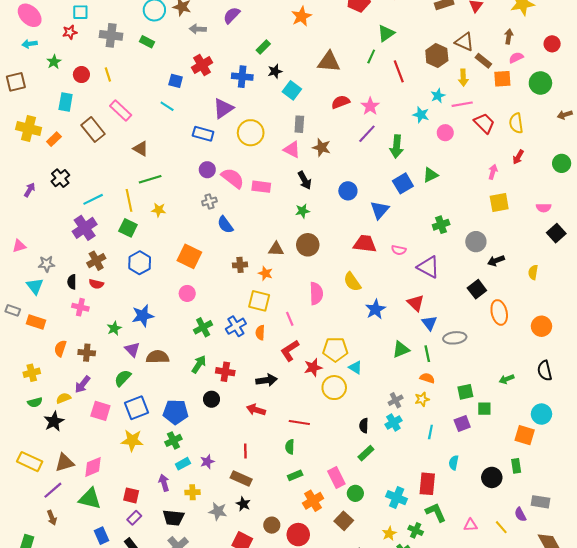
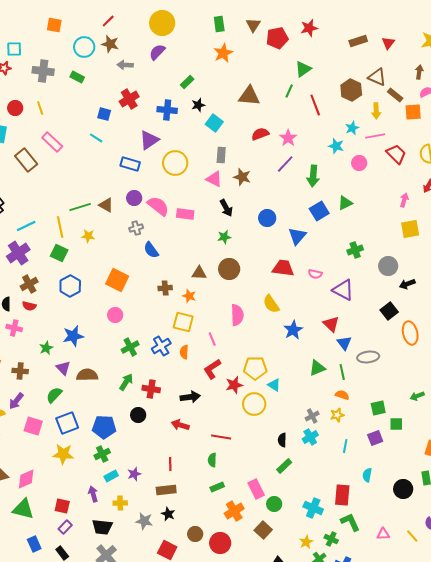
brown triangle: (141, 149) -> (106, 205), moved
brown rectangle: (241, 479) -> (166, 490), turned -30

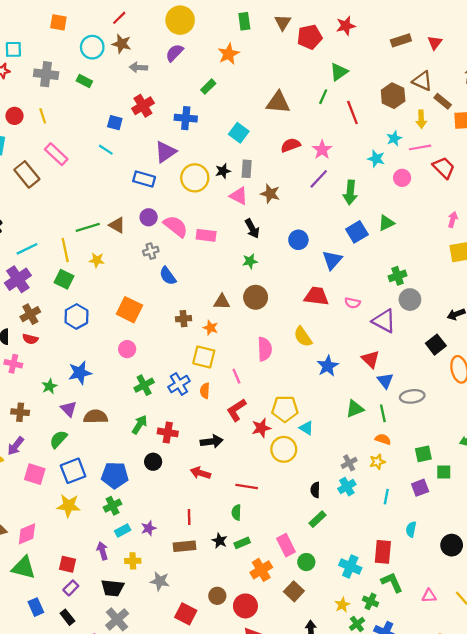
orange star: (223, 53) -> (229, 54), moved
black star: (198, 105) -> (223, 171), moved
gray circle: (388, 266) -> (410, 300), moved
black star: (168, 514) -> (220, 541), moved

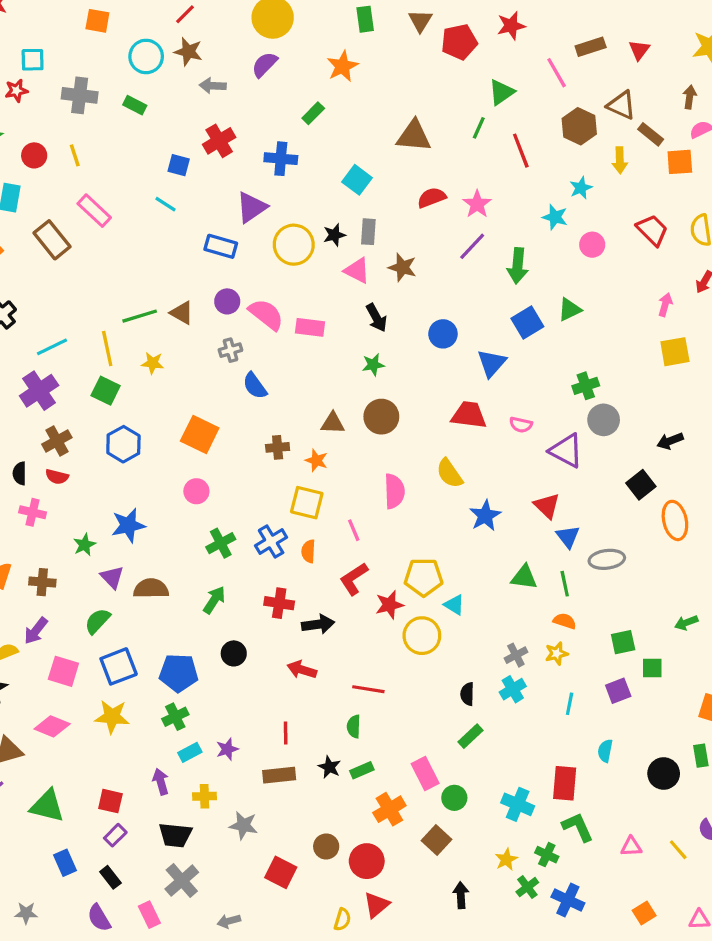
pink line: (420, 147) -> (557, 73), moved, turned 70
green triangle: (355, 409) -> (524, 577), turned 30
red cross: (168, 432) -> (279, 603), moved
pink diamond: (27, 534) -> (52, 726), moved, turned 45

